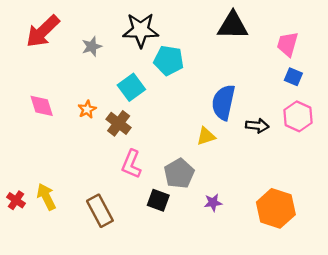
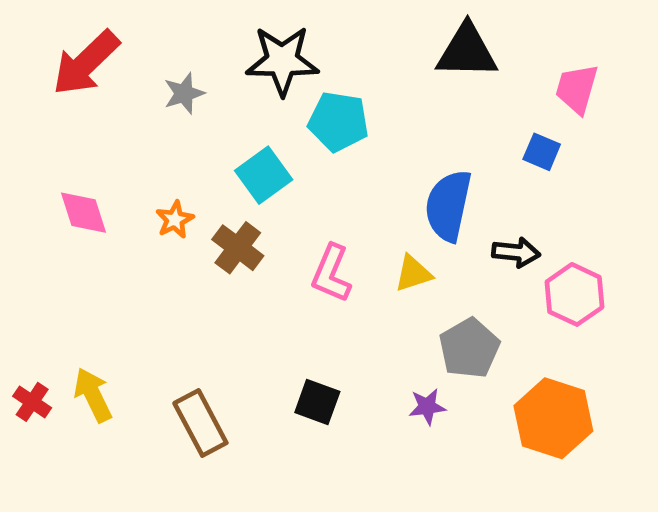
blue square: (293, 77) -> (542, 152), moved
pink hexagon: (298, 116) -> (574, 294), moved
pink L-shape: (131, 164) -> (331, 273), moved
gray pentagon: (179, 173) -> (469, 348), moved

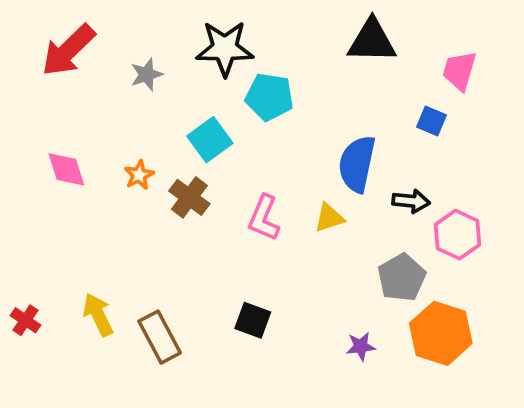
gray pentagon: (469, 348) -> (402, 277), moved
yellow arrow: (93, 395) -> (98, 315), moved
purple star: (427, 407) -> (361, 346), moved

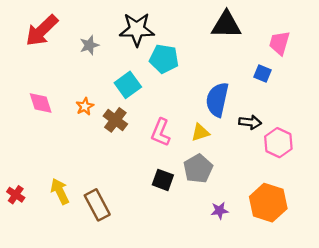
gray pentagon: (402, 277) -> (198, 169), moved
black square: (253, 320) -> (163, 180), moved

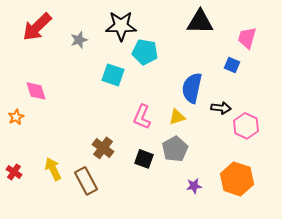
cyan square: (128, 85) -> (113, 75), turned -35
orange star: (85, 106) -> (16, 117), moved
brown cross: (115, 120) -> (103, 148), moved

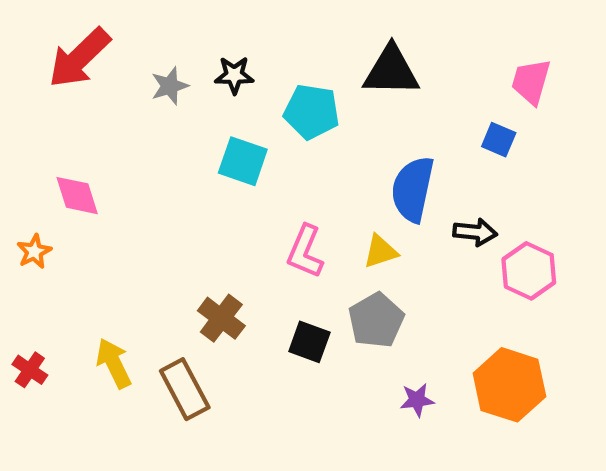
black triangle: (200, 22) -> (391, 71), moved
black star: (121, 26) -> (234, 75), moved, size x0.6

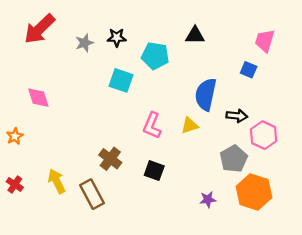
black triangle: (391, 71) -> (195, 35), size x0.7
orange star: (34, 252) -> (15, 136), moved
gray pentagon: (376, 320) -> (234, 159), moved

